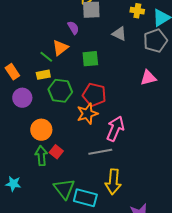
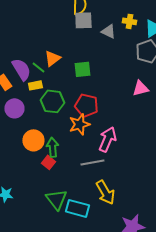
purple semicircle: (73, 28) -> (21, 69), moved, size x1.6
gray triangle: (119, 34) -> (108, 31), moved
green arrow: (41, 156) -> (52, 147), moved
yellow arrow: (113, 182) -> (105, 192), turned -35

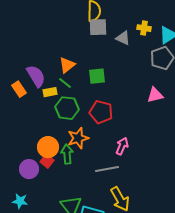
green line: (38, 67) -> (65, 83), moved
purple circle: (14, 108) -> (29, 169), moved
orange star: (79, 124) -> (78, 138), moved
pink arrow: (107, 139) -> (122, 146), size x0.7
red square: (48, 162) -> (47, 161), moved

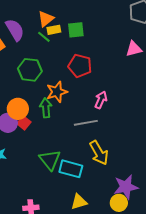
yellow rectangle: (50, 92) -> (54, 30), moved
green hexagon: (67, 108) -> (30, 70), moved
orange circle: (48, 147) -> (18, 109), moved
red square: (47, 161) -> (24, 123), moved

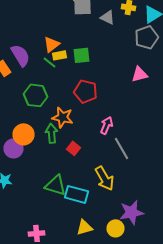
orange star: (57, 92) -> (62, 117), turned 30
red square: (24, 123) -> (74, 148), moved
gray line: (86, 123) -> (122, 148), moved, turned 70
green triangle: (50, 160) -> (56, 185), turned -35
yellow circle: (119, 203) -> (116, 228), moved

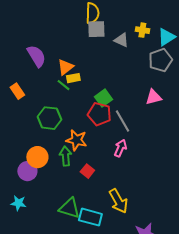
purple semicircle: (20, 55) -> (36, 56), moved
green square: (82, 55) -> (103, 98), moved, turned -30
gray line: (122, 148) -> (122, 121), moved

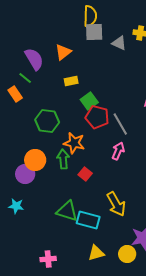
orange triangle: (65, 67) -> (63, 52), moved
green line: (63, 85) -> (25, 78), moved
green square: (103, 98) -> (89, 101), moved

